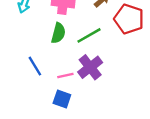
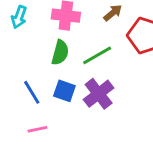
pink line: (65, 75) -> (37, 129), moved
blue square: (62, 99) -> (64, 91), moved

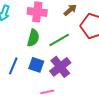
blue line: (32, 92) -> (13, 66), turned 54
pink line: (37, 129) -> (47, 92), moved

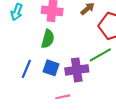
green line: (59, 40) -> (100, 55), moved
purple cross: (60, 67) -> (77, 70), turned 30

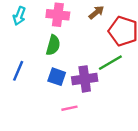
blue line: (26, 69) -> (18, 71), moved

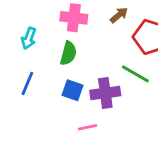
cyan arrow: (19, 16) -> (29, 38), moved
green line: (110, 63) -> (135, 74), turned 60

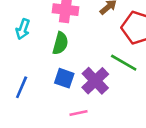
blue line: (27, 83) -> (22, 87), moved
purple cross: (105, 93) -> (95, 81), turned -36

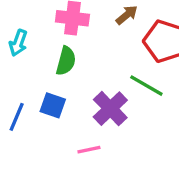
blue square: (64, 78) -> (53, 105), moved

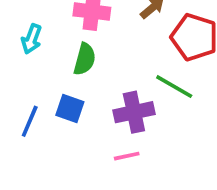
purple cross: (110, 109) -> (134, 112), turned 32
pink line: (89, 150) -> (127, 156), moved

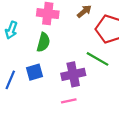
blue square: (70, 108) -> (34, 72), turned -35

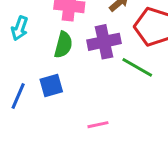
purple cross: (73, 74) -> (104, 42), moved

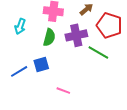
blue line: (18, 96) -> (19, 71), turned 36
pink line: (98, 125) -> (63, 91), moved, turned 32

